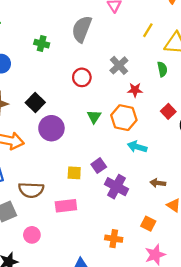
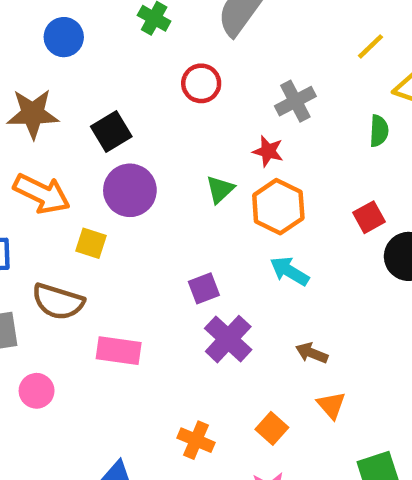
red circle: (82, 77) -> (201, 83), moved
red star: (135, 90) -> (268, 151), moved
yellow square: (74, 173) -> (91, 243), moved

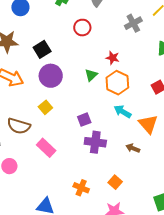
gray cross: (295, 101) -> (133, 23), moved
yellow square: (91, 243) -> (45, 107), moved, turned 32
purple cross: (228, 339) -> (95, 142), turned -35
pink rectangle: (119, 351) -> (46, 148), turned 36
orange triangle: (331, 405) -> (148, 124), moved, size x1.5

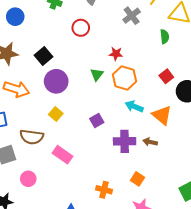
purple cross: (95, 142) -> (125, 141), moved

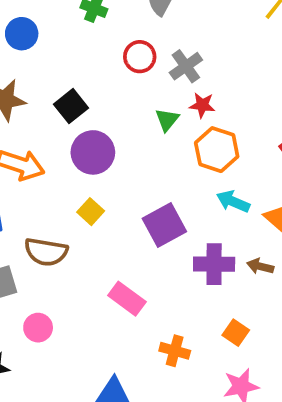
gray cross: (132, 16) -> (186, 66), moved
green triangle: (97, 74) -> (167, 120), moved
purple square: (97, 120) -> (164, 225), size x1.6
pink rectangle: (63, 155) -> (127, 299), moved

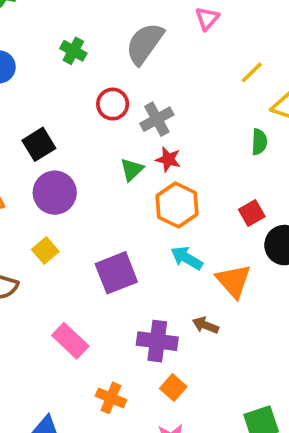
purple cross: (214, 264) -> (157, 341), moved

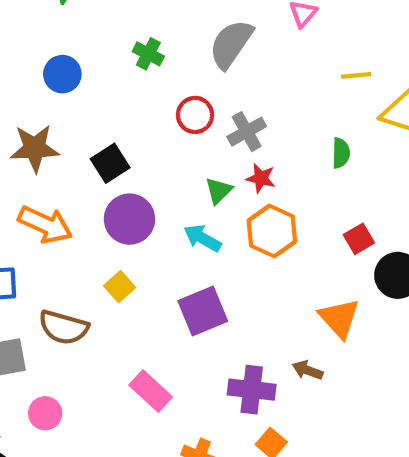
yellow line: (252, 72) -> (356, 75), turned 40
green semicircle: (259, 142) -> (341, 153), moved
cyan arrow: (187, 258) -> (202, 238), moved

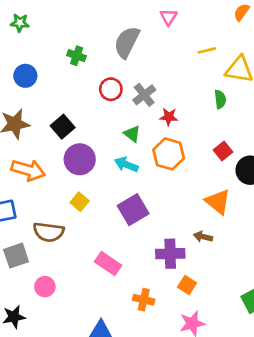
green semicircle: (341, 153) -> (220, 99), moved
red star: (261, 178) -> (169, 117), moved
green triangle: (219, 191) -> (132, 134), turned -30

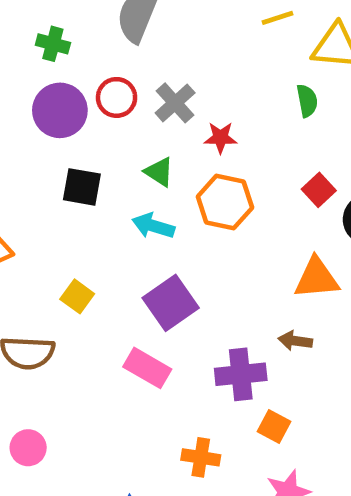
black square: (63, 127) -> (82, 187), moved, turned -35
purple circle: (80, 159) -> (60, 110), moved
orange triangle: (218, 202) -> (316, 278), turned -40
pink rectangle: (108, 263) -> (147, 368), moved

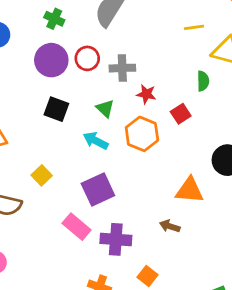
gray cross: (175, 103) -> (122, 68), turned 30
red square: (319, 190) -> (181, 114), moved
purple cross: (241, 374) -> (116, 239), moved

